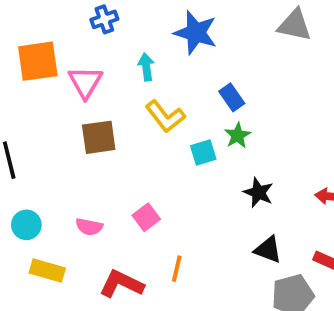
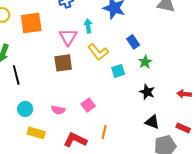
pink triangle: (85, 82) -> (68, 37), moved
green star: (238, 135) -> (145, 62), moved

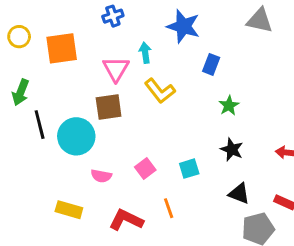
blue rectangle: (133, 42) -> (211, 64), moved, turned 56
cyan square: (118, 71) -> (189, 169), moved
cyan circle: (25, 109) -> (76, 136), moved, size x1.6
orange line: (104, 132) -> (169, 208), turned -32

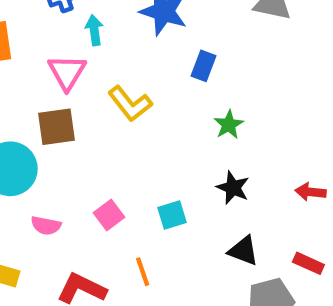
cyan arrow: (145, 53) -> (94, 30), moved

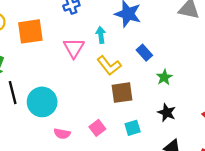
cyan arrow: (94, 30) -> (101, 35), moved
blue rectangle: (203, 66) -> (144, 53), moved, turned -63
brown square: (56, 127) -> (122, 93), moved

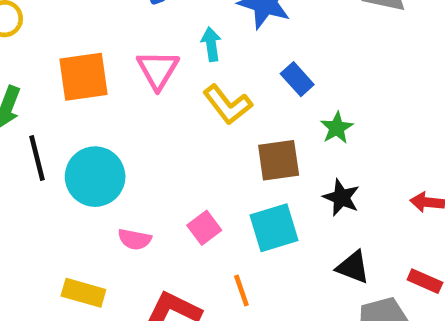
orange square: (30, 31) -> (83, 77), moved
brown square: (122, 93) -> (279, 160), moved
cyan square: (133, 128) -> (274, 228), size x1.5

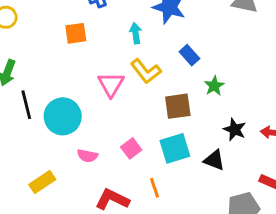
pink triangle: (158, 70) -> (111, 84), moved
orange square: (83, 77) -> (76, 33), moved, size x0.7
black star: (341, 198) -> (235, 129), moved
black triangle: (353, 267) -> (214, 160), moved
yellow rectangle: (83, 293) -> (42, 182), moved, turned -50

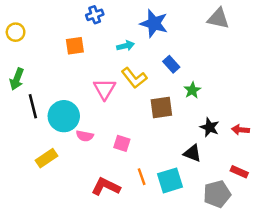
cyan arrow: (136, 33) -> (126, 46), turned 84
pink square: (131, 148) -> (122, 143), turned -35
cyan square: (175, 148) -> (170, 180), moved
pink semicircle: (87, 156) -> (85, 136), moved
yellow rectangle: (42, 182) -> (46, 158), moved

